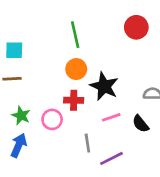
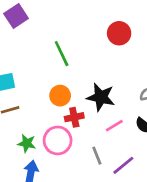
orange circle: (76, 69) -> (60, 96), moved
pink circle: (52, 119) -> (58, 140), size x1.4

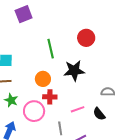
red circle: (119, 33) -> (86, 38), moved
black star: (101, 97) -> (74, 71), moved, turned -30
green star: (27, 143) -> (11, 100), moved

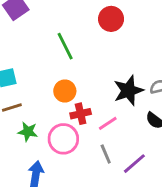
black star: (74, 71) -> (128, 91), moved
pink line: (78, 109) -> (108, 123), moved

